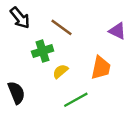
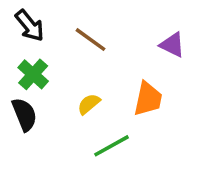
green cross: (43, 51) -> (33, 74), moved, turned -30
black semicircle: (16, 93) -> (24, 114), moved

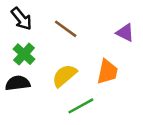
yellow semicircle: (89, 104) -> (64, 76), size x1.5
black semicircle: (24, 114) -> (18, 83), turned -75

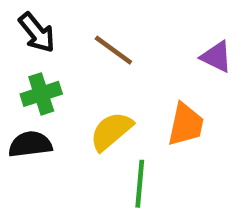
green cross: (24, 54) -> (41, 94), turned 30
green line: (81, 106) -> (140, 184), turned -56

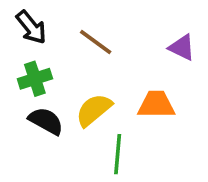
orange trapezoid: (186, 125) -> (156, 104), turned -102
black semicircle: (30, 144) -> (46, 121), moved, turned 36

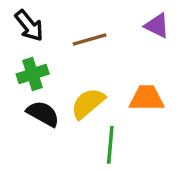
brown line: (96, 42) -> (90, 39), turned -52
purple triangle: (182, 47) -> (157, 26), moved

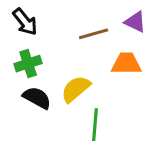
brown line: (90, 39) -> (94, 34), moved
orange trapezoid: (147, 98) -> (126, 64), moved

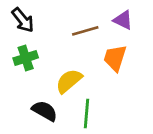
orange trapezoid: (126, 64) -> (115, 58), turned -72
black semicircle: (37, 98) -> (45, 111), moved

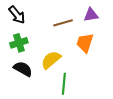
purple triangle: (123, 20) -> (91, 15), turned -35
black semicircle: (45, 111) -> (23, 69), moved

